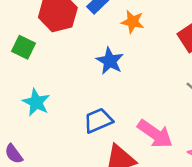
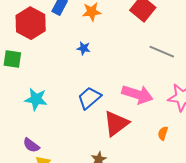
blue star: (110, 61) -> (84, 48), size x0.6

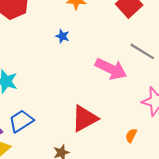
pink arrow: (137, 94) -> (111, 69), moved
blue trapezoid: (89, 98) -> (21, 121), moved

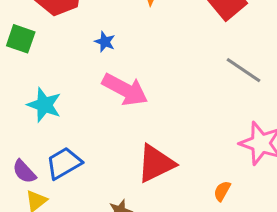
blue star: (62, 36) -> (105, 42), moved
pink arrow: (111, 69) -> (125, 89), moved

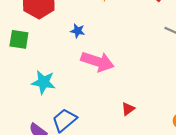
red triangle: (156, 163) -> (128, 109), size x0.5

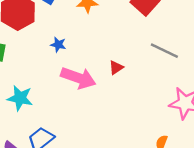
red triangle: (128, 109) -> (116, 68), moved

